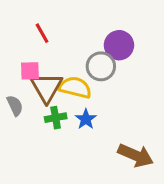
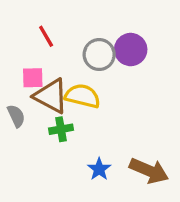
gray circle: (101, 66) -> (99, 55), moved
brown triangle: (47, 87) -> (51, 96), turned -32
blue star: (86, 119) -> (99, 169), moved

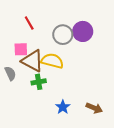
brown arrow: (149, 171) -> (94, 108), size x0.7

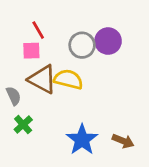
pink square: (21, 49) -> (31, 51), moved
green cross: (39, 82) -> (23, 125), moved, turned -32
blue star: (63, 107) -> (82, 140), size x1.6

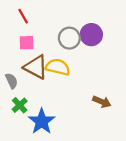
red line: (38, 30) -> (23, 16), moved
blue star: (82, 140) -> (42, 121), moved
brown arrow: (123, 141) -> (102, 102), moved

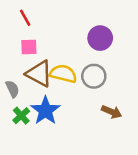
gray circle: (69, 38) -> (94, 76), moved
blue star: (42, 121) -> (45, 111), moved

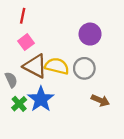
red line: (25, 18) -> (23, 16), turned 42
pink square: (29, 47) -> (26, 42), turned -35

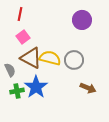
purple circle: (90, 34) -> (82, 20), moved
green cross: (19, 104) -> (17, 91), turned 32

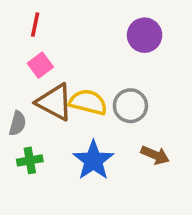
gray semicircle: (10, 70) -> (17, 123), turned 40
blue star: (36, 87) -> (93, 160), moved

